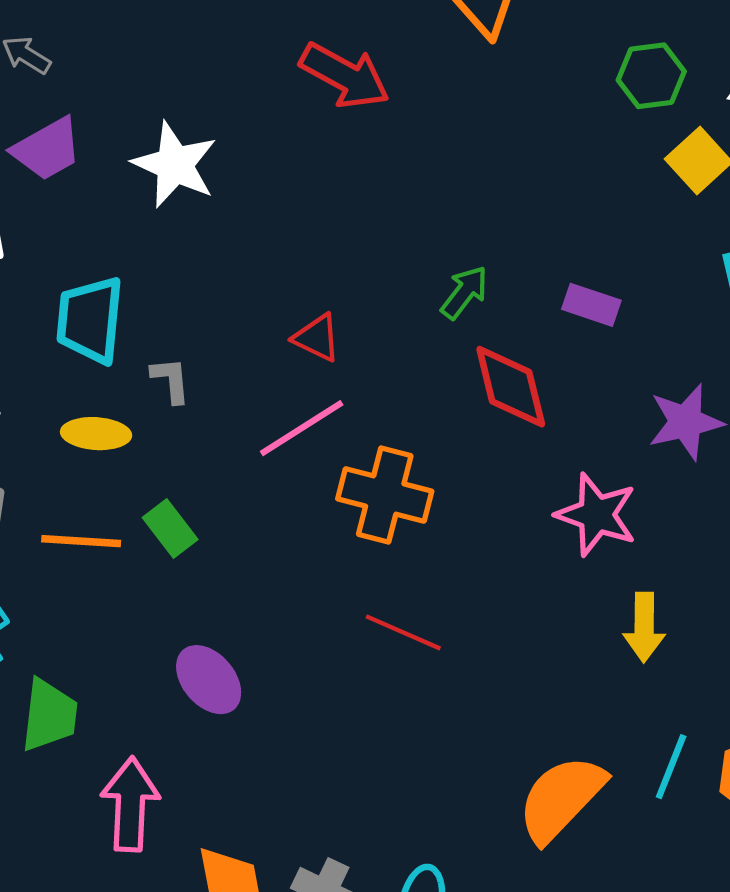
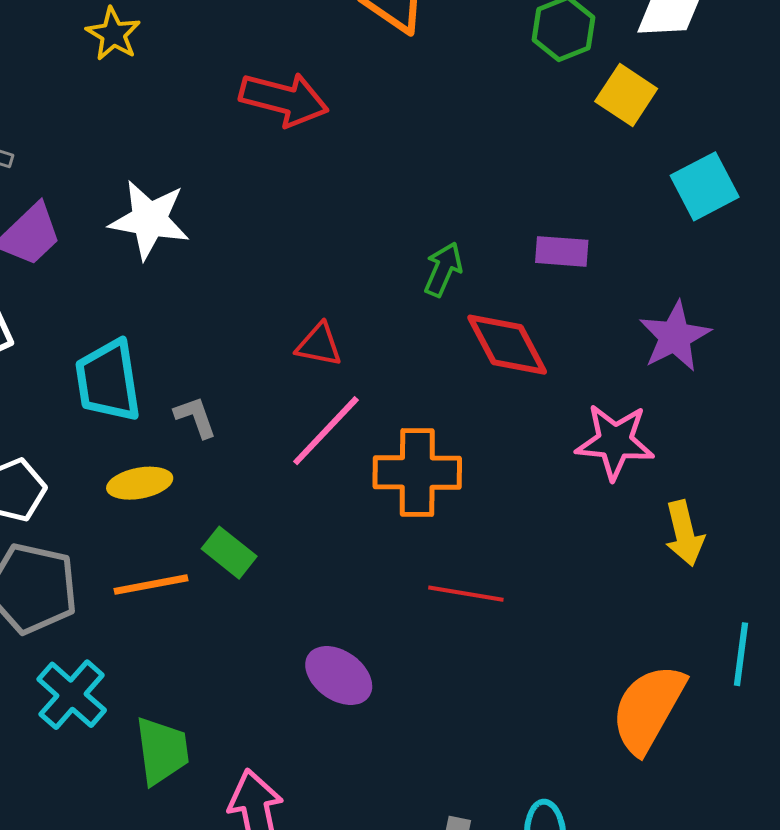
purple ellipse: (209, 680) -> (339, 676), moved

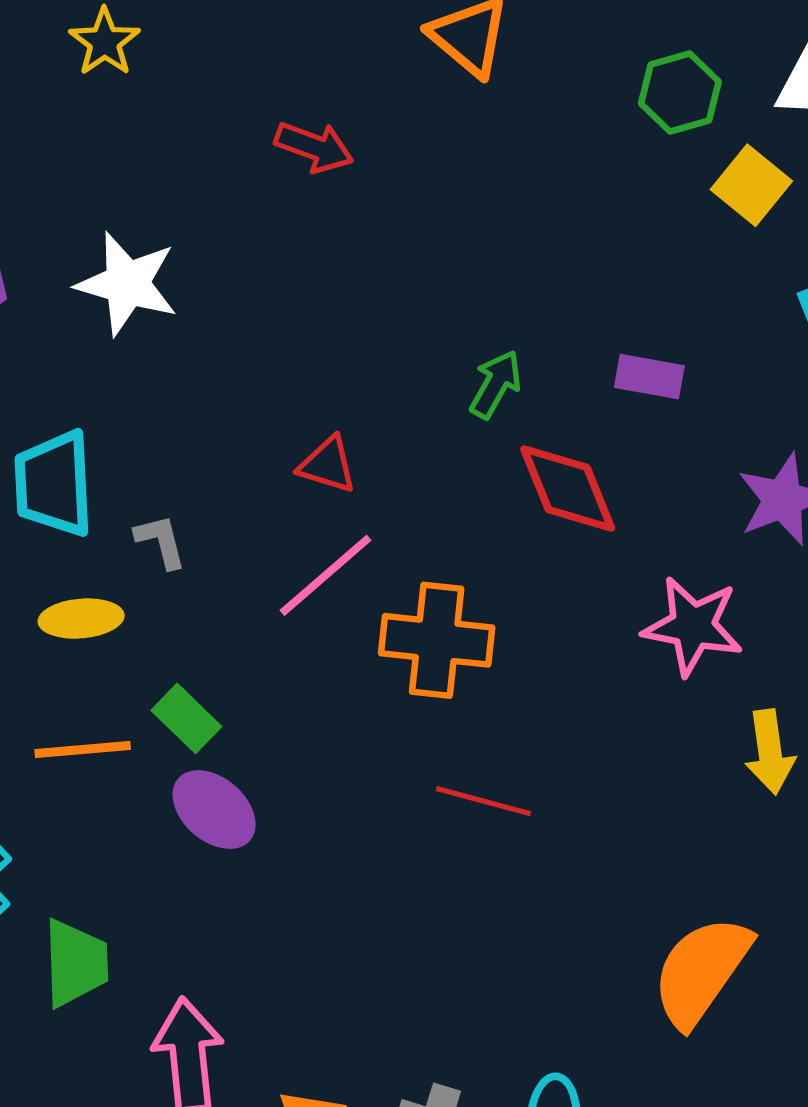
red arrow: (284, 99) -> (314, 147), size x0.7
purple ellipse: (339, 676) -> (214, 810), moved

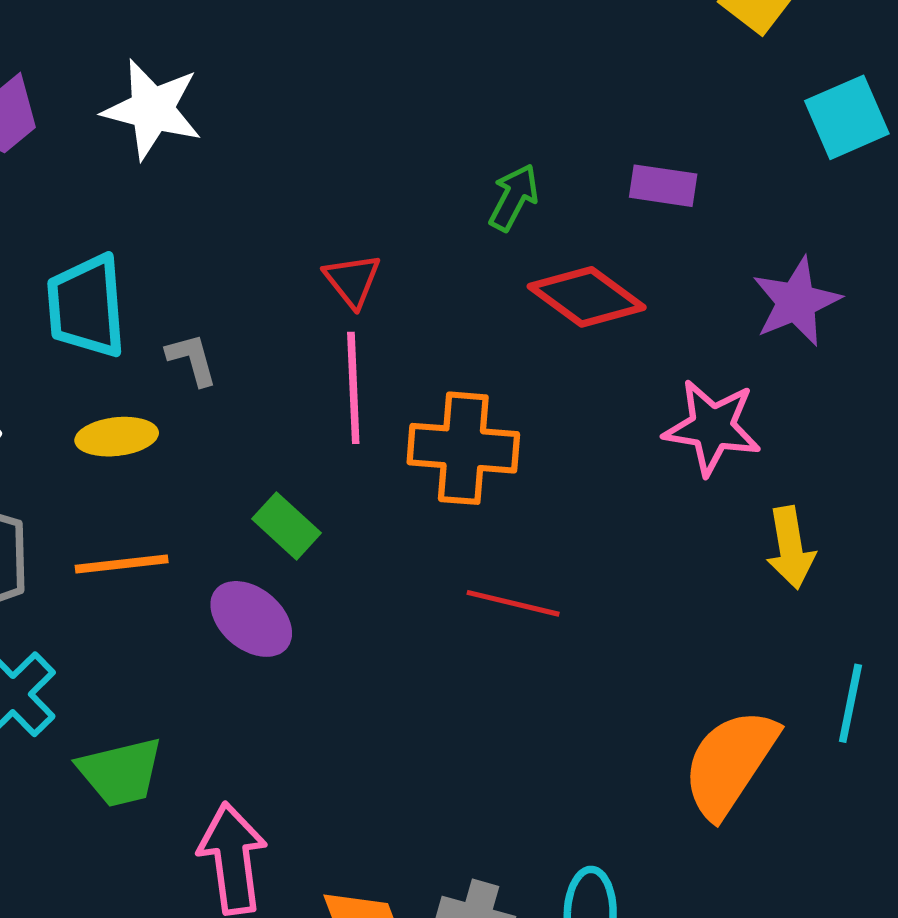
red triangle: (328, 465) -> (352, 280), turned 36
red diamond: (568, 489) -> (587, 297), turned -30
pink line: (325, 575) -> (353, 388), turned -50
green rectangle: (186, 718) -> (286, 526), moved
green trapezoid: (75, 963) -> (120, 772), turned 80

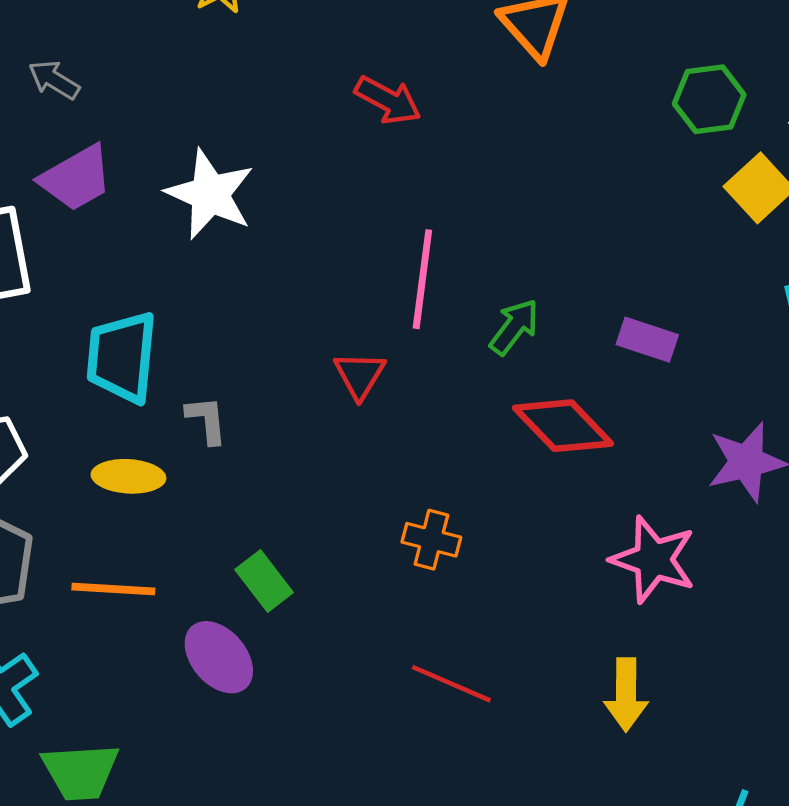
pink line: (353, 388) -> (422, 279), moved
orange cross: (463, 448) -> (431, 540), size x0.6
yellow arrow: (791, 548) -> (626, 695), moved

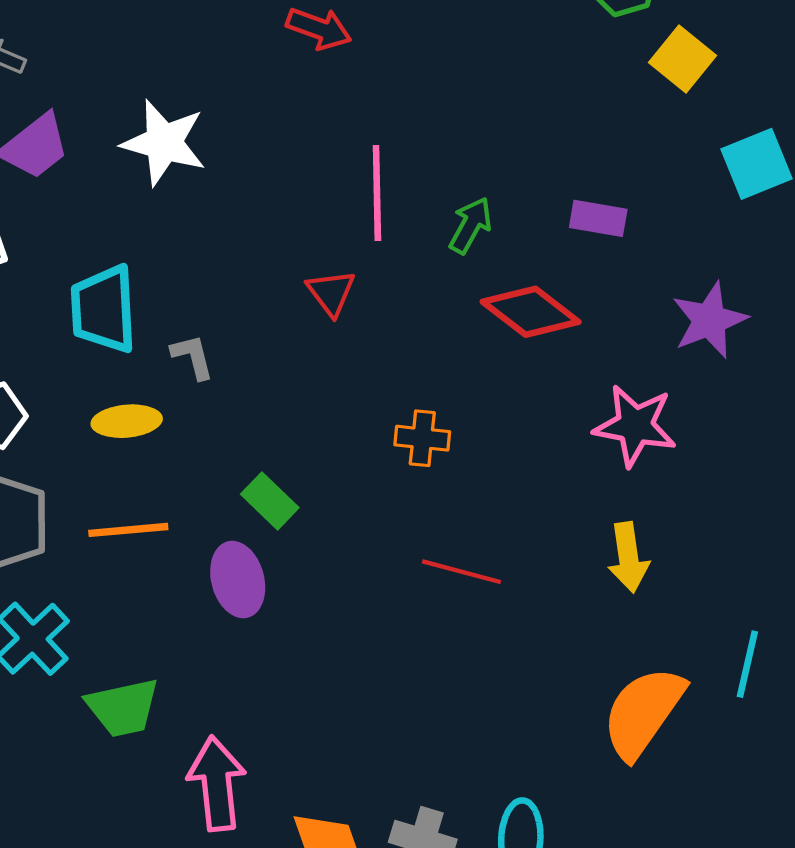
purple ellipse: (219, 657) -> (238, 580), turned 34

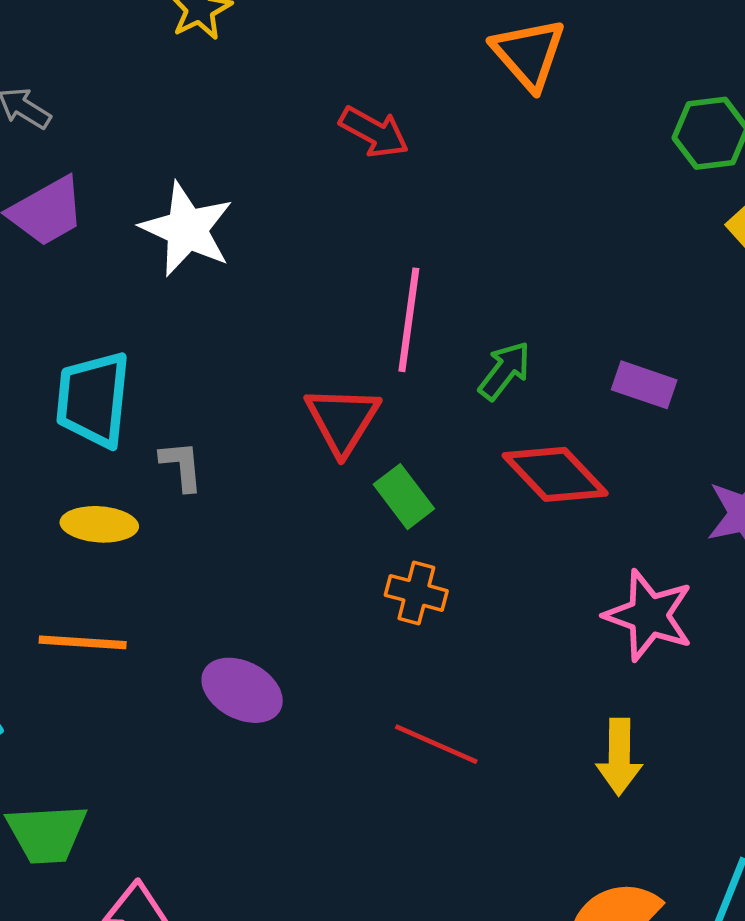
red triangle: (331, 293) -> (342, 420), size x1.4
green rectangle: (270, 501) -> (404, 497), moved
purple ellipse: (238, 580) -> (242, 690), moved, turned -56

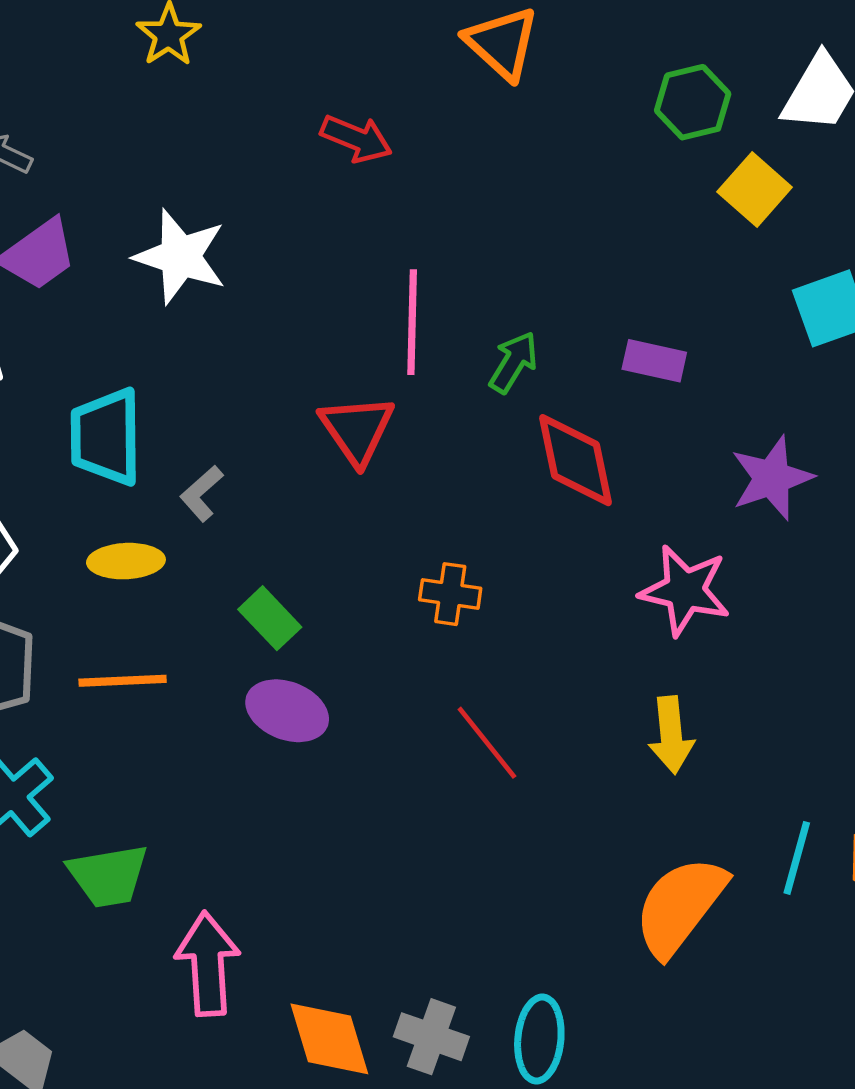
gray L-shape: (182, 466) -> (202, 493), turned -120
red diamond: (555, 474) -> (576, 460), turned 38
green rectangle: (404, 497) -> (270, 618), moved
red line: (436, 744) -> (487, 743), turned 34

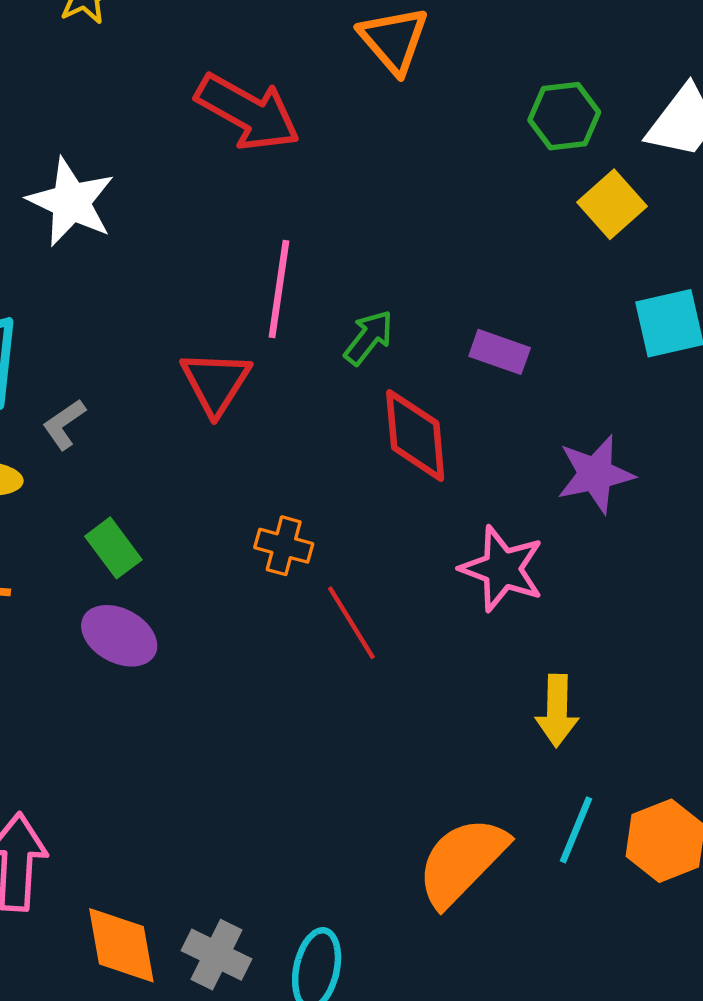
red arrow: (356, 139) -> (248, 112), size x1.6
yellow arrow: (671, 735) -> (557, 711), moved
red line: (487, 743) -> (351, 623), moved

